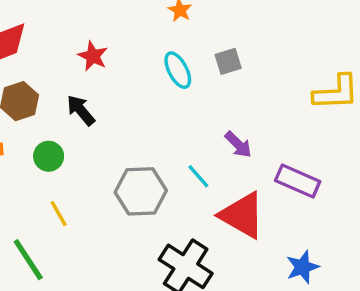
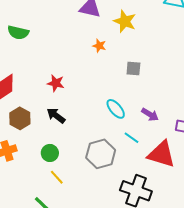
gray square: (228, 61) -> (133, 69), turned 35
cyan ellipse: (178, 70) -> (116, 109), moved
green circle: (49, 156) -> (50, 153), moved

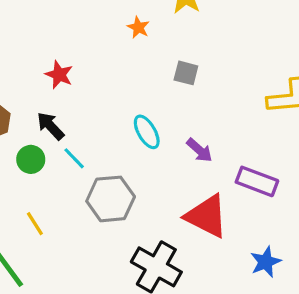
cyan line: (131, 138) -> (74, 158), moved
green circle: (50, 153) -> (31, 159), moved

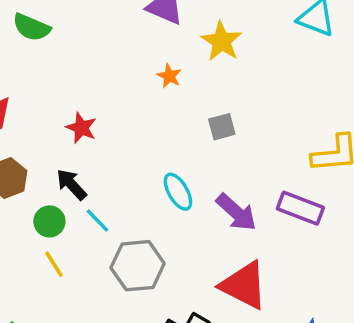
gray square: (186, 73) -> (222, 127), turned -30
purple arrow: (199, 150) -> (236, 212), size x1.4
purple rectangle: (257, 181) -> (300, 208), moved
yellow line: (35, 224) -> (54, 264), moved

